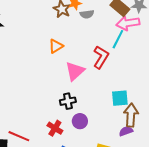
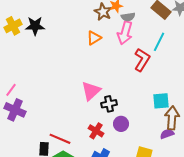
pink arrow: (128, 23) -> (125, 33), moved, turned -65
orange triangle: (56, 46) -> (94, 38), moved
pink triangle: (75, 71) -> (91, 91), moved

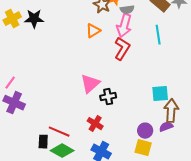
cyan line: (159, 42) -> (158, 35), turned -36
red L-shape: (142, 60) -> (122, 49), moved
purple circle: (121, 124) -> (145, 131), moved

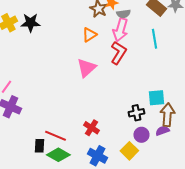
pink triangle: (90, 84) -> (86, 68), moved
black cross: (108, 97) -> (136, 113), moved
yellow square: (143, 148) -> (129, 151), moved, turned 30

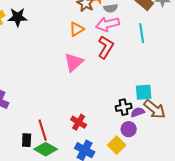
pink arrow: (120, 30) -> (108, 24), turned 60
brown arrow: (167, 115) -> (155, 109), turned 125
purple semicircle: (162, 131) -> (138, 112), moved
red line: (55, 136) -> (43, 130), turned 50

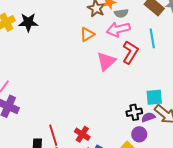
red L-shape: (106, 47) -> (130, 52), moved
pink triangle: (74, 62) -> (106, 61), moved
red cross: (79, 122) -> (82, 134), moved

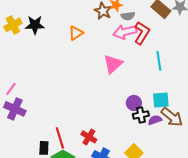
orange triangle: (87, 34) -> (76, 33), moved
cyan line: (152, 38) -> (159, 61), moved
red L-shape: (130, 52) -> (142, 33), moved
purple circle: (139, 134) -> (134, 103), moved

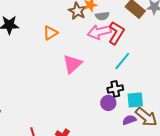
cyan line: (159, 61) -> (122, 61), moved, turned 48
pink triangle: (113, 64) -> (72, 64), moved
black cross: (141, 115) -> (115, 89), moved

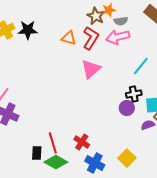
orange triangle: (50, 33) -> (69, 38), turned 49
red L-shape: (116, 33) -> (91, 38), moved

